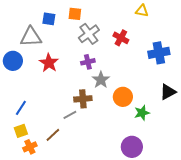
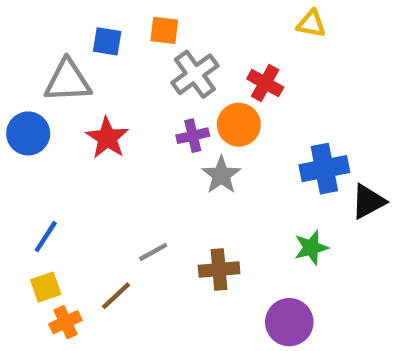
blue cross: (159, 53) -> (324, 169), moved
orange circle: (123, 97) -> (239, 125), moved
brown cross: (83, 99) -> (219, 269), moved

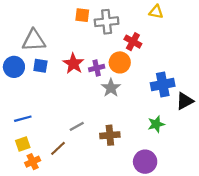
blue square: (107, 41) -> (40, 66), moved
gray cross: (195, 74) -> (107, 22), moved, turned 30
red star: (107, 138) -> (73, 64), moved
blue line: (46, 237) -> (23, 119), turned 42

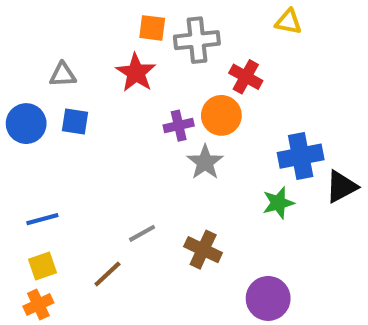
gray triangle: (34, 40) -> (63, 75), size x0.6
red star: (73, 64) -> (136, 73), moved
green star: (156, 124) -> (278, 203), moved
brown cross: (110, 135) -> (203, 250), turned 30
orange cross: (33, 162) -> (38, 305), moved

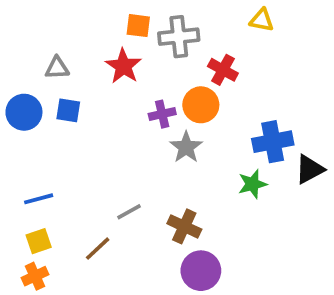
purple circle: (268, 298) -> (201, 271), moved

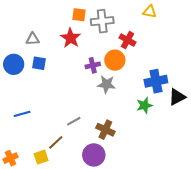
gray star: (186, 147) -> (106, 84), turned -30
yellow square: (39, 241) -> (41, 157), moved
purple circle: (201, 271) -> (94, 155), moved
orange cross: (35, 276) -> (11, 158), moved

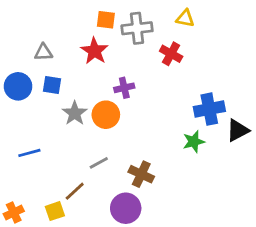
yellow triangle: (150, 12) -> (185, 18), moved
orange circle: (115, 60) -> (106, 115), moved
gray star: (106, 84) -> (75, 113), moved, turned 30

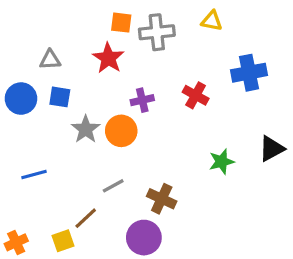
red cross: (171, 54) -> (196, 95), moved
blue cross: (209, 109) -> (249, 73), moved

